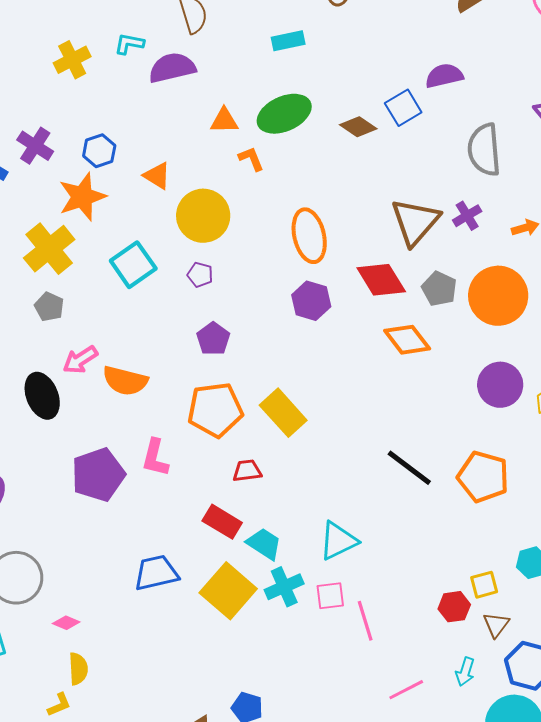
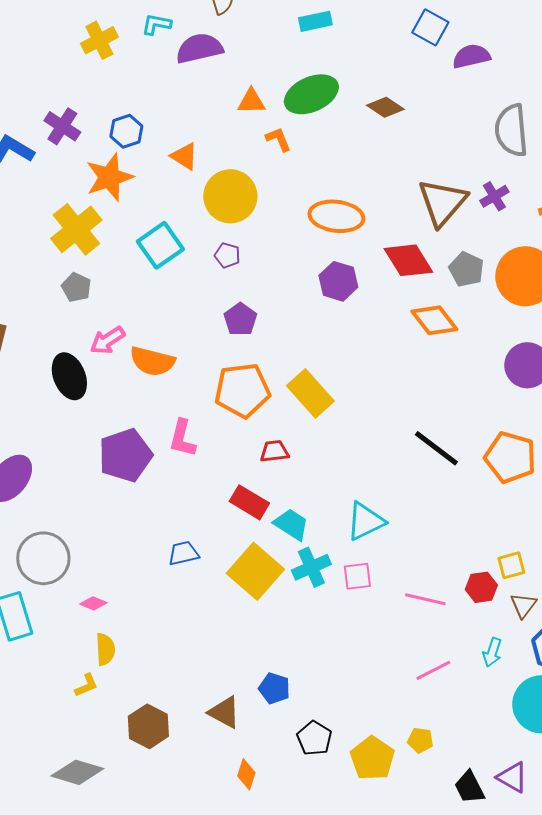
blue square: (403, 108) -> (430, 27), moved, turned -30
orange ellipse: (309, 236) -> (336, 216), turned -70
blue trapezoid: (156, 573) -> (183, 553), size x0.7
pink line: (365, 621) -> (425, 599), moved, turned -60

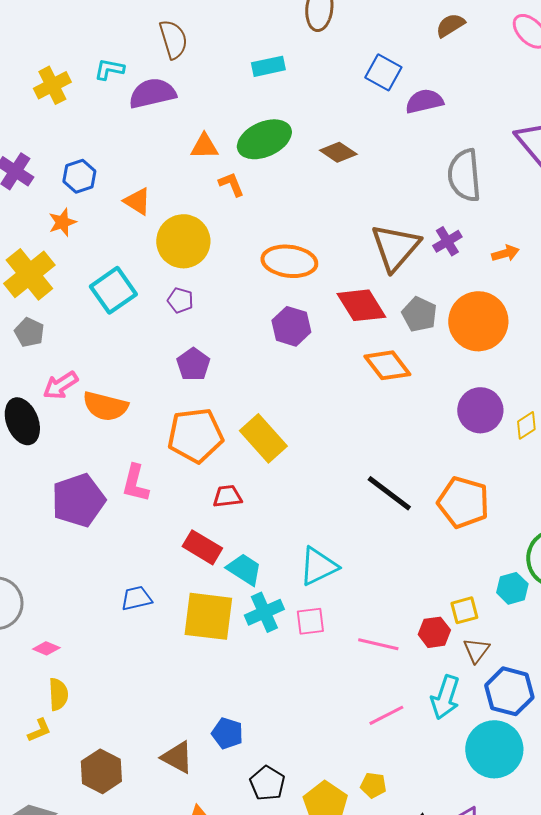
orange star: (109, 177) -> (62, 222), size x0.6
yellow square: (255, 571) -> (208, 616), turned -34
cyan arrow: (492, 652) -> (445, 697), size x1.5

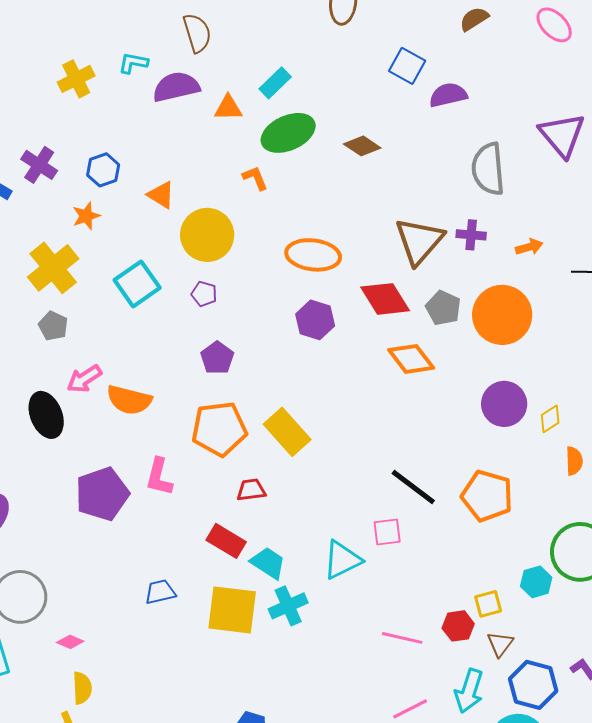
cyan rectangle: (268, 66) -> (275, 83), moved, turned -32
orange triangle: (204, 146) -> (228, 108), moved
purple cross: (447, 241) -> (471, 235), turned 36
pink square: (310, 621) -> (387, 532), moved

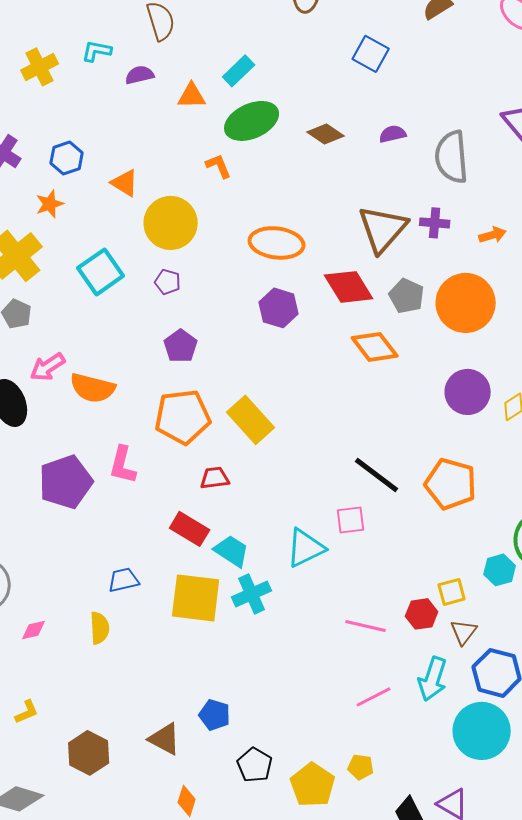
purple semicircle: (176, 87) -> (140, 75), size x0.6
purple semicircle: (448, 95) -> (393, 134), moved, size x0.7
pink diamond: (70, 642) -> (34, 630), turned -36
yellow semicircle: (82, 688) -> (100, 628), moved

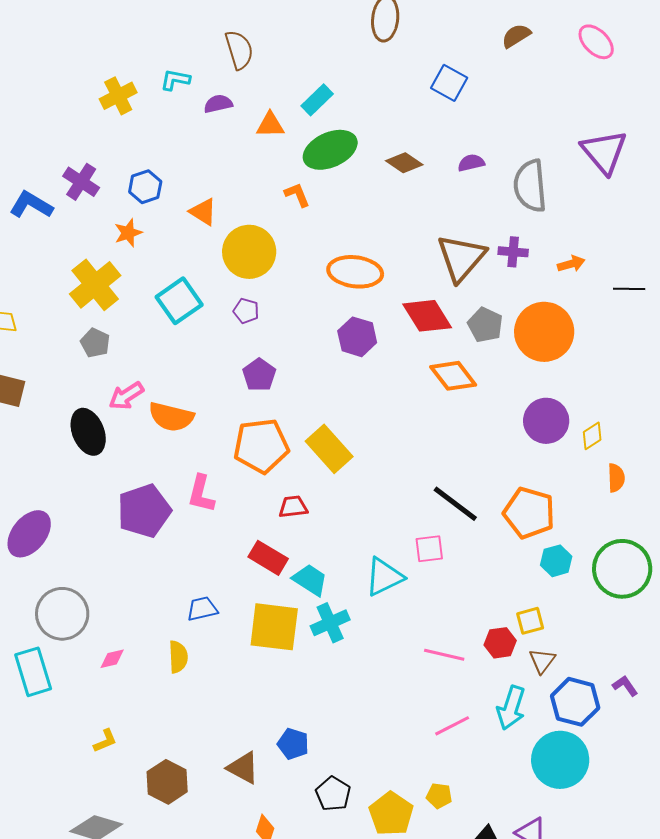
cyan hexagon: (500, 570) -> (556, 561), moved

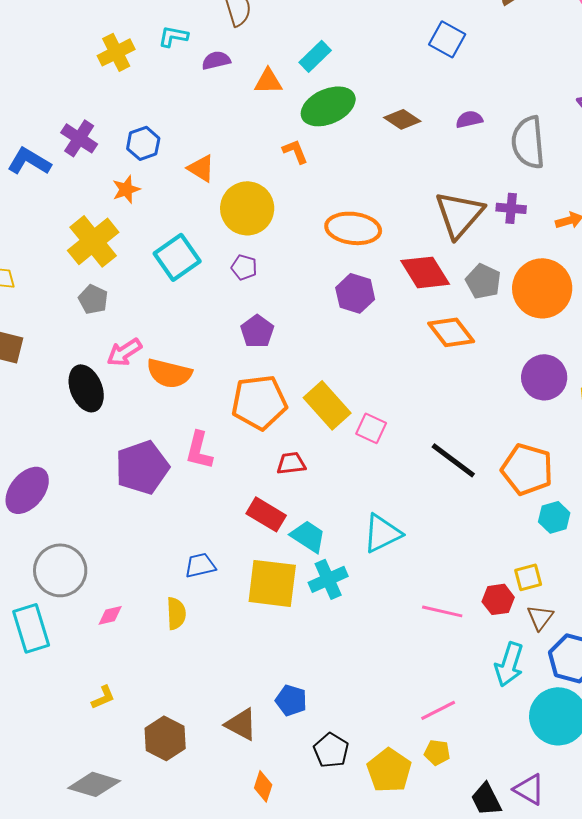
pink square: (429, 549) -> (371, 428), moved, turned 32
pink line: (452, 726) -> (438, 710), moved

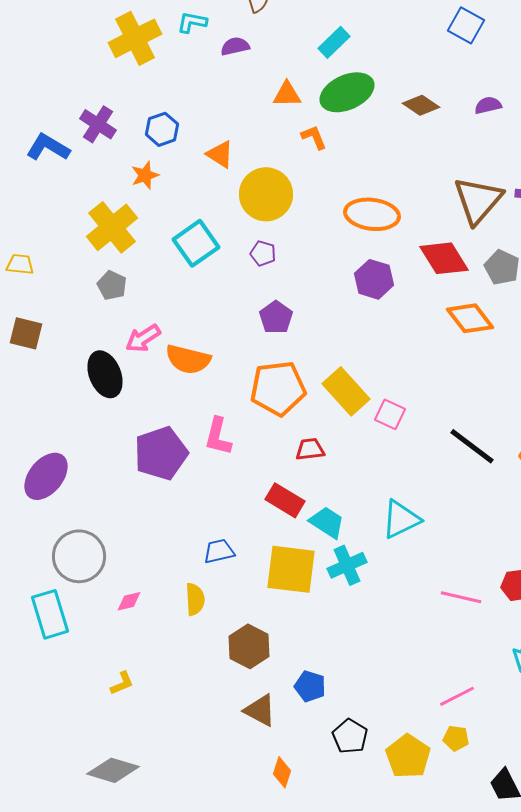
yellow cross: (116, 52) -> (135, 38), size x1.4
orange triangle: (268, 81) -> (287, 94), moved
brown hexagon: (165, 738) -> (249, 646), moved

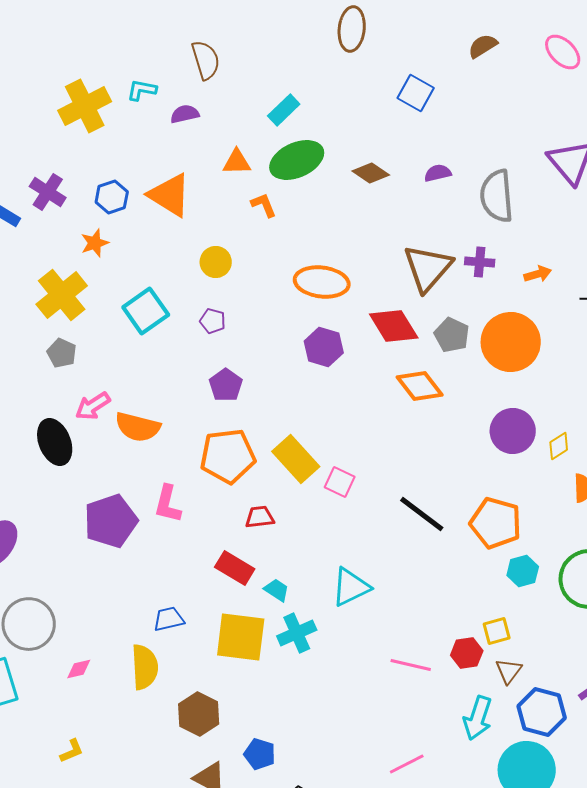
orange triangle: (220, 154) -> (170, 195), moved, size x1.6
yellow circle: (266, 194) -> (216, 262), size x0.6
cyan trapezoid: (327, 522) -> (277, 590), size x0.7
yellow semicircle: (195, 599) -> (145, 667), size x1.4

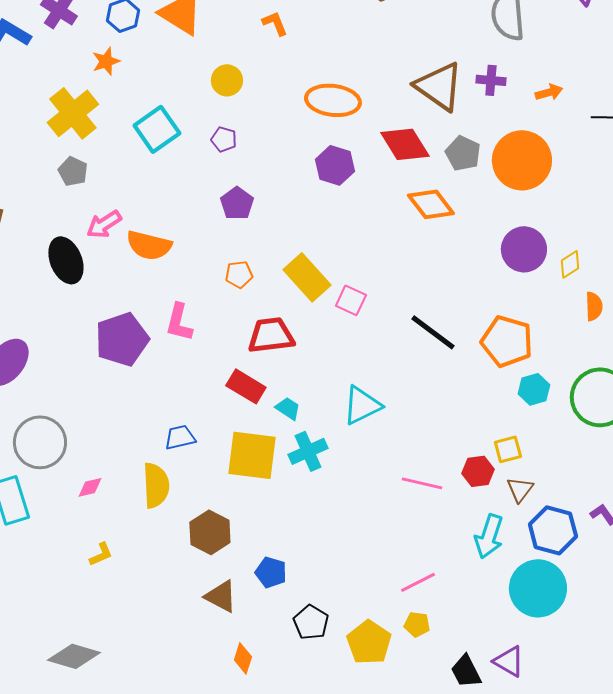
brown triangle: (428, 268) -> (439, 86), turned -36
orange pentagon: (228, 456) -> (239, 274), size x0.5
red trapezoid: (260, 517) -> (271, 335), size x1.6
yellow L-shape: (72, 751) -> (101, 554), moved

